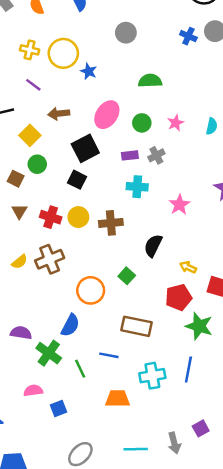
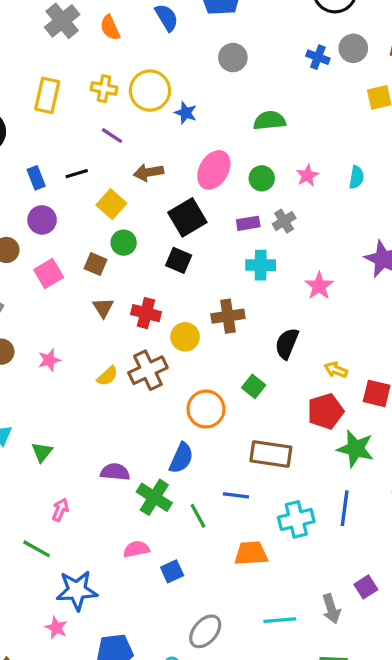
yellow circle: (78, 217) -> (185, 337), moved

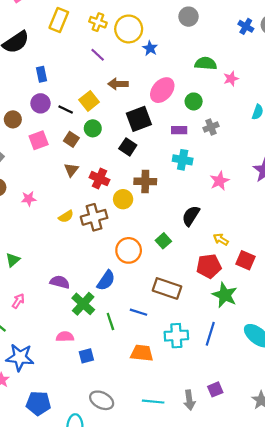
black line: (77, 174) -> (66, 110), moved, turned 32
pink star: (307, 175) -> (231, 79), moved
gray cross: (284, 221) -> (211, 127), moved
brown cross: (228, 316) -> (145, 181), moved
gray ellipse: (205, 631) -> (102, 400), turned 65

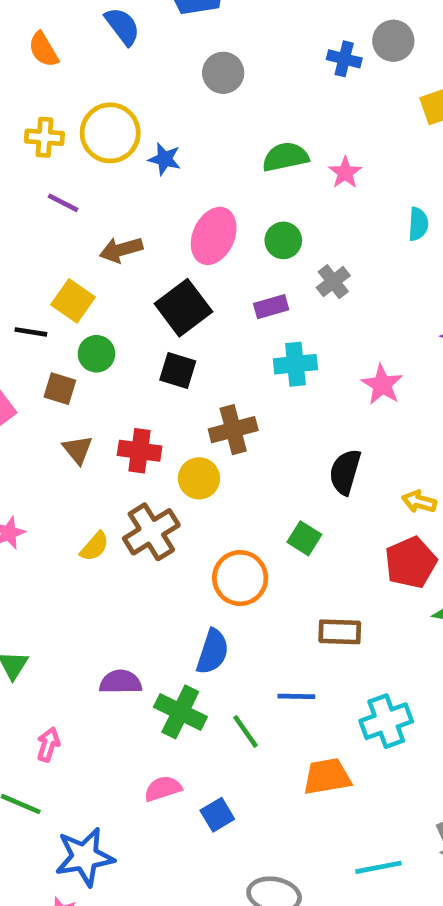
brown rectangle: (167, 288) -> (340, 632), size x0.7

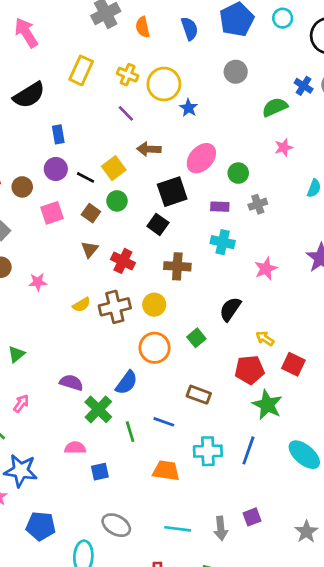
green semicircle: (285, 157) -> (275, 107), moved, turned -30
yellow circle: (199, 478) -> (154, 305), moved

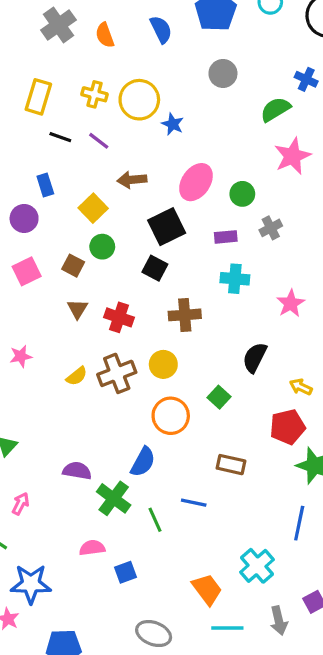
blue rectangle: (58, 134) -> (45, 185), moved
pink star: (284, 147) -> (292, 156), size x1.6
black line: (85, 177) -> (60, 137), moved
cyan cross: (208, 451) -> (257, 566), moved, turned -32
orange trapezoid: (166, 471) -> (207, 589), moved, turned 52

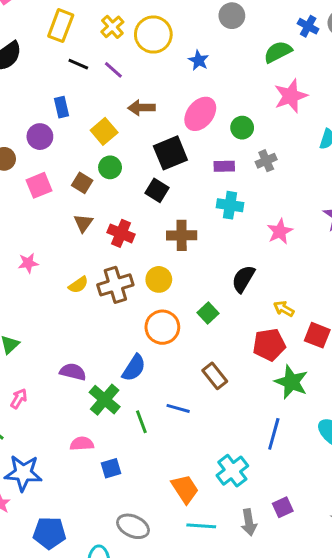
yellow cross: (94, 94) -> (112, 27), turned 30
blue star: (173, 124) -> (199, 60), moved
brown rectangle: (231, 465) -> (215, 376), turned 35

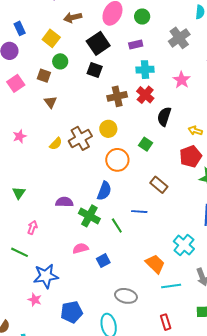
gray cross: (266, 161) -> (179, 38), moved, size x1.5
red cross: (121, 233) -> (145, 95), moved, turned 30

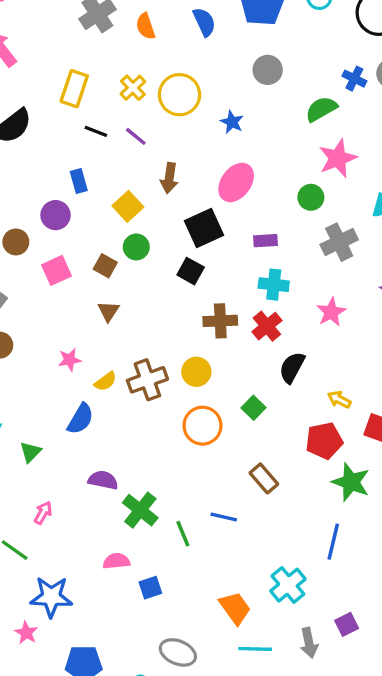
brown arrow: (73, 17) -> (169, 178), turned -78
green circle: (142, 17) -> (311, 197), moved
pink star: (20, 136) -> (70, 360), moved
blue semicircle: (104, 191) -> (80, 419), moved

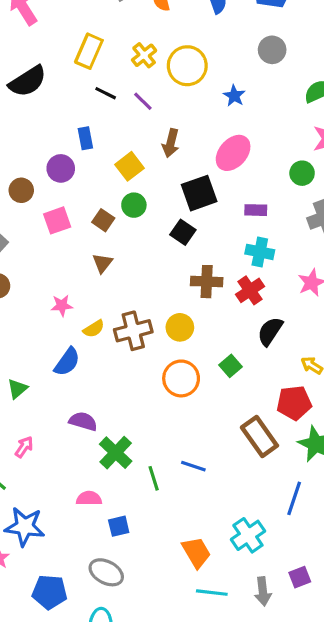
brown rectangle: (264, 478) -> (259, 437), moved, size x1.4
gray ellipse: (178, 652) -> (106, 572), moved

